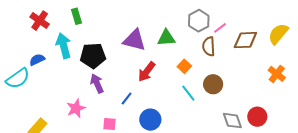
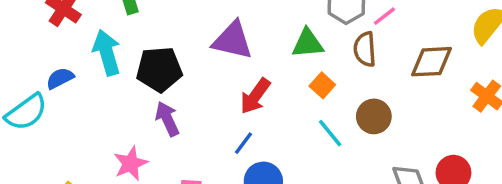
green triangle: (166, 38) -> (308, 43), moved
brown diamond: (245, 40) -> (431, 62), moved
blue line: (127, 98) -> (243, 143), moved

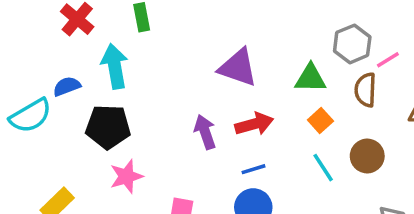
black pentagon: (159, 69) -> (108, 127), moved
red arrow: (255, 96) -> (254, 124), turned -147
purple arrow: (167, 119) -> (205, 132), moved
blue line: (243, 143) -> (254, 169), moved, turned 30

